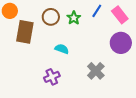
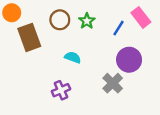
blue line: (97, 11) -> (119, 28), moved
brown rectangle: (25, 32) -> (29, 37), turned -30
purple circle: (121, 43) -> (129, 60), moved

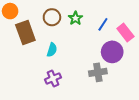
pink rectangle: (141, 17) -> (125, 33), moved
cyan semicircle: (73, 57) -> (52, 50), moved, turned 88
gray cross: (113, 83) -> (98, 72), turned 36

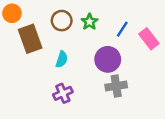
purple circle: (112, 52) -> (108, 59), moved

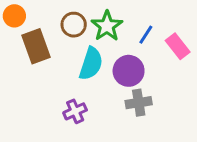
green star: (90, 22) -> (107, 26), size x1.5
cyan semicircle: (62, 59) -> (91, 64), moved, size x1.6

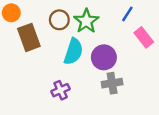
blue line: (146, 35) -> (127, 14), moved

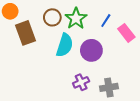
blue line: (127, 14) -> (106, 21), moved
gray cross: (112, 83) -> (109, 87), moved
purple cross: (61, 90) -> (81, 82), moved

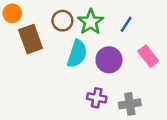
pink rectangle: (126, 33) -> (148, 56), moved
purple cross: (81, 82) -> (97, 98), turned 35

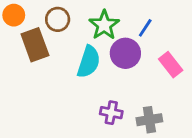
brown circle: (62, 21) -> (58, 19), moved
purple circle: (109, 60) -> (125, 53), moved

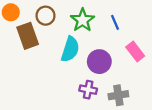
blue line: (145, 28) -> (115, 22), turned -56
purple circle: (125, 53) -> (99, 62), moved

